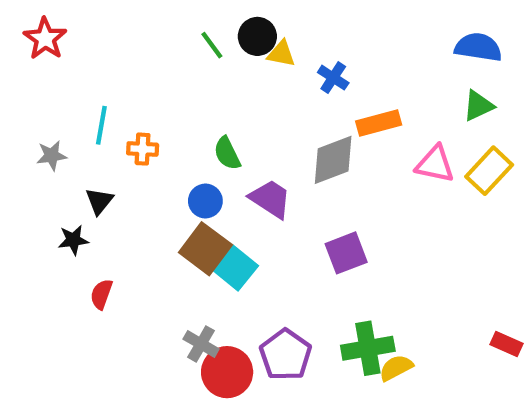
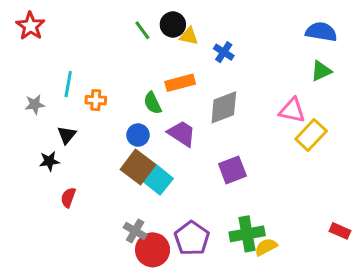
orange rectangle: (379, 123) -> (180, 83), moved
yellow rectangle: (489, 171) -> (311, 135), moved

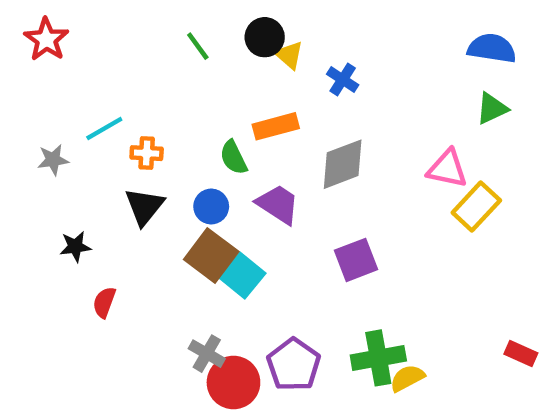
green line: (142, 30) -> (198, 46), moved
yellow triangle: (189, 36) -> (289, 55), turned 30
cyan line: (68, 84) -> (104, 129), turned 50
black triangle: (67, 135) -> (144, 206), moved, size x1.4

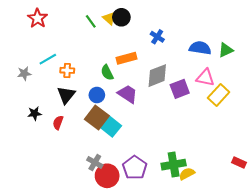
red star: (46, 39) -> (38, 18), moved
blue semicircle: (492, 48) -> (200, 48), moved
yellow triangle: (289, 55) -> (109, 18), moved
purple square: (356, 260) -> (180, 89), moved
red semicircle: (104, 302) -> (58, 123), moved

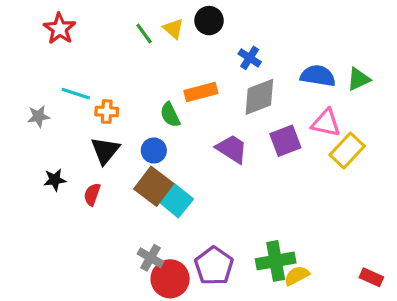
black circle: (121, 17) -> (209, 21), moved
cyan line: (48, 59) -> (76, 94), turned 48
gray diamond: (157, 76) -> (259, 97), moved
purple trapezoid: (128, 94) -> (232, 149), moved
red rectangle: (239, 162) -> (371, 277), moved

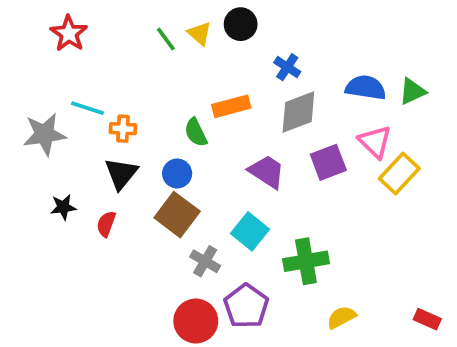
gray star: (38, 116) -> (45, 134), size x1.6
pink triangle: (326, 123) -> (375, 142), turned 32
cyan square: (177, 201) -> (250, 231), moved
gray cross: (151, 258) -> (205, 261), moved
green cross: (276, 261) -> (306, 261), moved

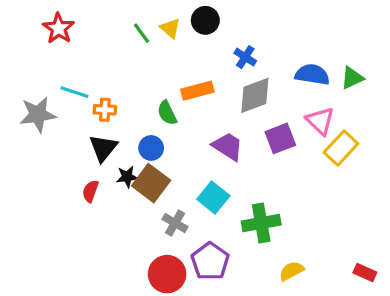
black star: (63, 207) -> (127, 177), moved

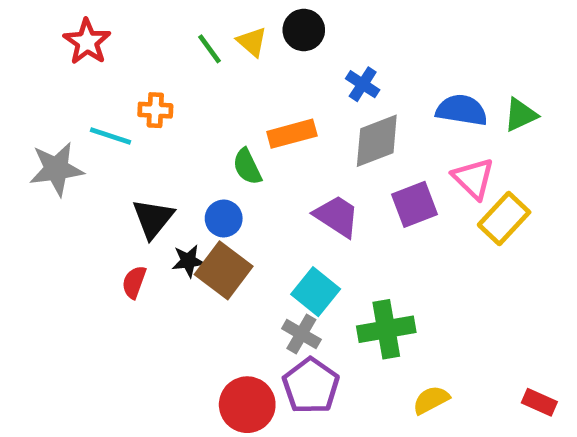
orange cross: (105, 110) -> (155, 110), moved
gray cross: (175, 223) -> (301, 334), moved

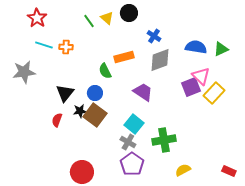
cyan line: (111, 136) -> (44, 45), moved
purple square: (415, 204) -> (191, 87), moved
red circle: (247, 405) -> (82, 172), moved

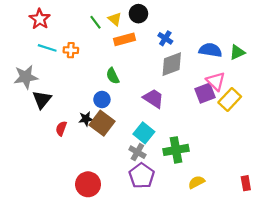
orange rectangle: (124, 57) -> (125, 39), moved
black triangle: (65, 93) -> (42, 100), moved
red rectangle: (229, 171) -> (246, 183), turned 56

